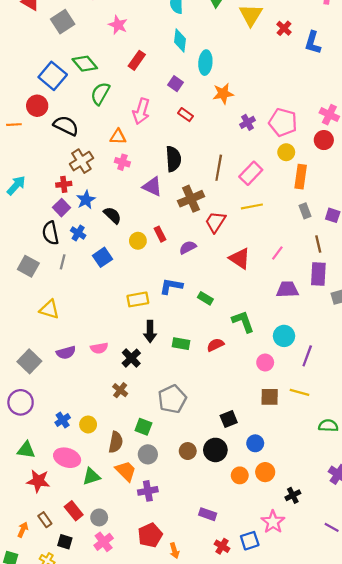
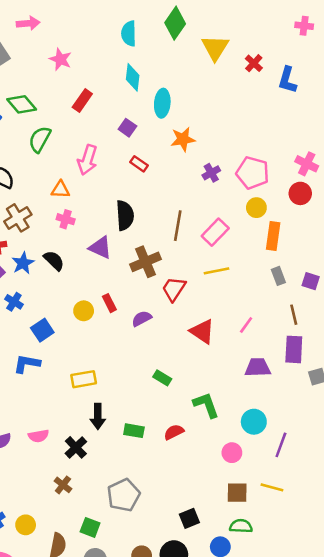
black semicircle: (112, 215) -> (54, 260), moved
blue L-shape: (171, 286) -> (27, 364), moved
green semicircle: (328, 426) -> (241, 526), moved

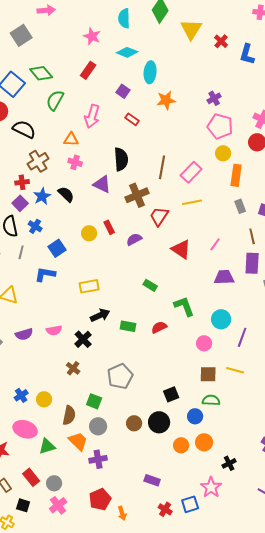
pink star: (60, 59) -> (92, 36), moved
cyan diamond: (133, 77) -> (127, 52), turned -75
purple cross: (211, 173) -> (214, 98), moved
black arrow: (98, 417) -> (100, 315), turned -114

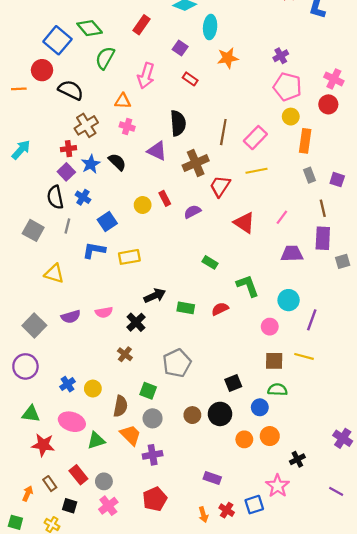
yellow rectangle: (89, 286) -> (129, 257), moved
orange arrow: (122, 513) -> (203, 515), moved

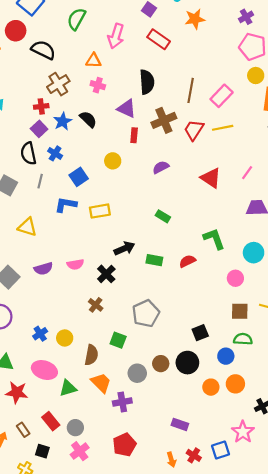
red rectangle: (190, 79) -> (159, 39), size x1.5
red trapezoid: (220, 186) -> (194, 130), moved
red rectangle: (165, 198) -> (134, 135), moved, turned 32
green rectangle: (210, 262) -> (163, 216), moved
gray circle: (153, 418) -> (137, 373), moved

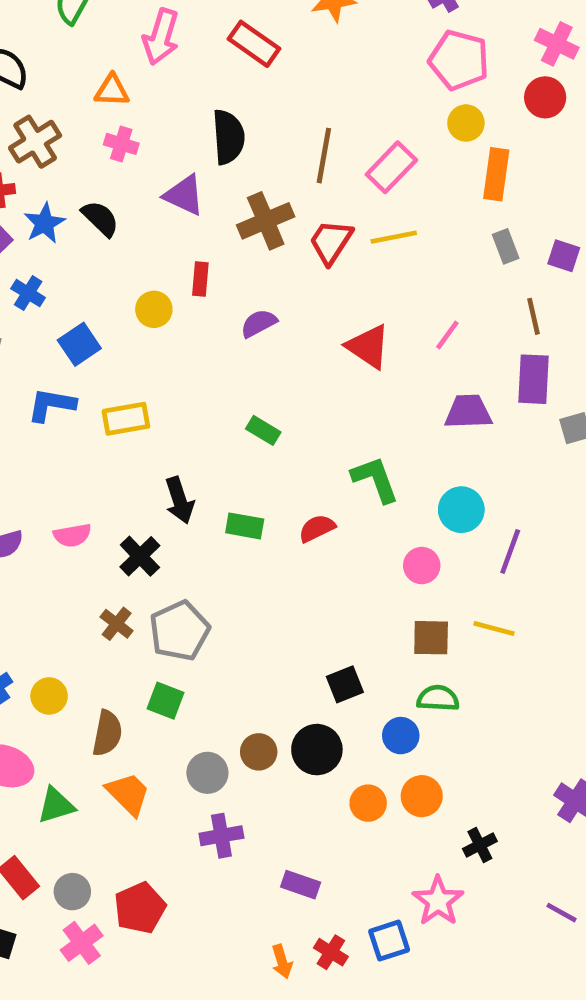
red rectangle: (134, 135) -> (200, 279), moved
black arrow: (124, 248) -> (179, 500), turned 96
gray pentagon: (146, 313) -> (179, 631), moved
purple cross: (122, 402) -> (221, 836), moved
red pentagon: (124, 445) -> (140, 908), moved

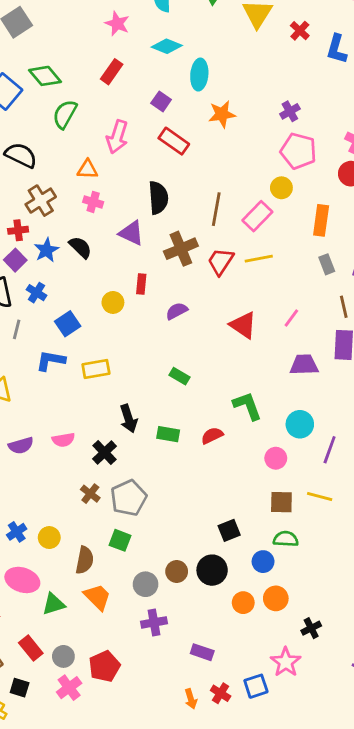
yellow circle: (466, 123) -> (281, 188), moved

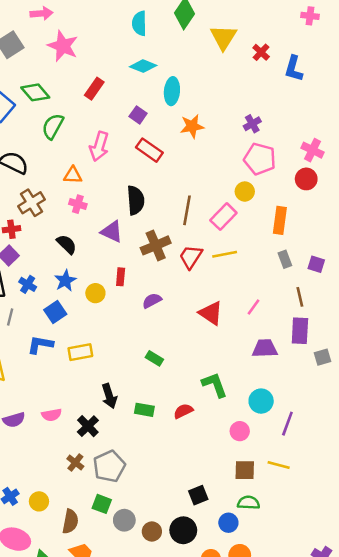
pink star: (117, 24) -> (63, 46), moved, size x1.4
blue star: (46, 250) -> (65, 281), moved
gray circle: (146, 584) -> (124, 520), moved

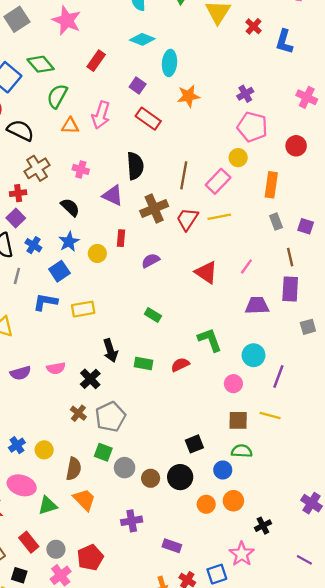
pink cross: (312, 150) -> (307, 97), moved
orange triangle: (73, 175) -> (70, 126), moved
gray square: (323, 357) -> (308, 327), moved

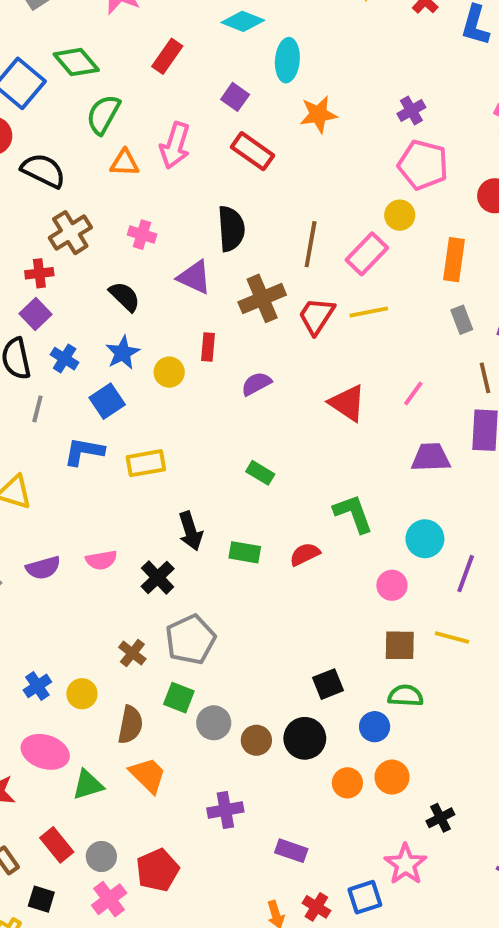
brown cross: (78, 413) -> (132, 653), moved

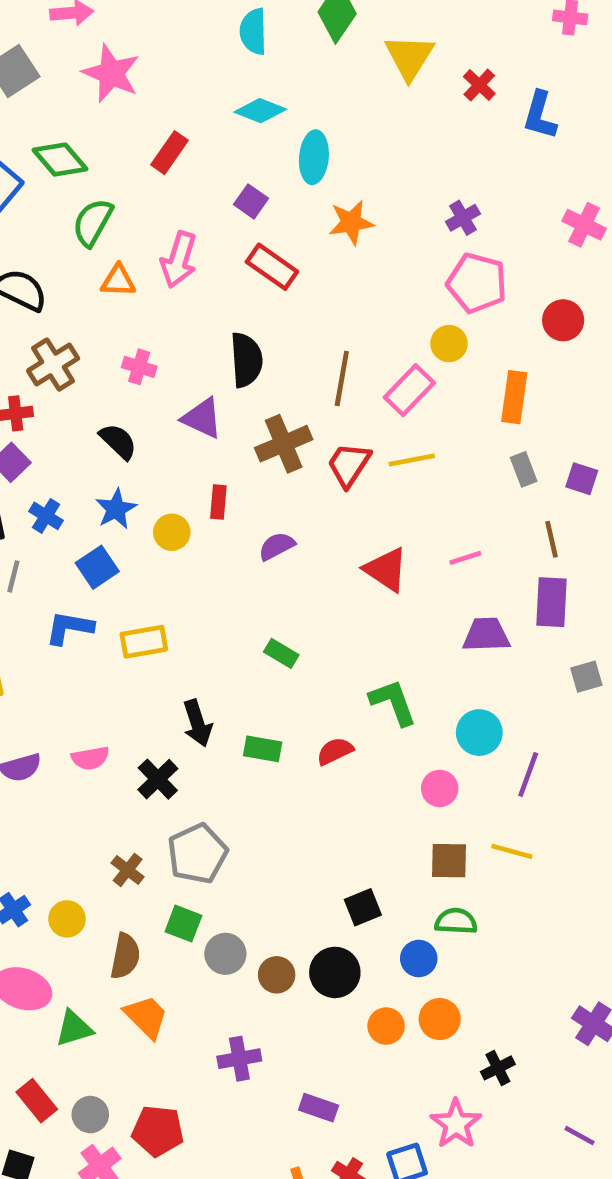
pink line: (413, 393) -> (465, 558), turned 36
red pentagon: (158, 870) -> (158, 1131), turned 30

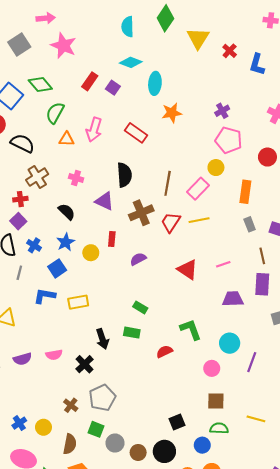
purple square: (251, 201) -> (113, 88), moved
green rectangle: (263, 749) -> (132, 333), moved
yellow line: (512, 851) -> (256, 419), moved

